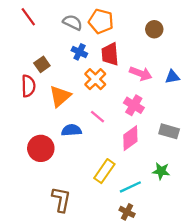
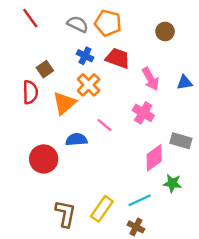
red trapezoid: (110, 54) -> (118, 58), turned 115
pink arrow: (141, 73) -> (151, 79), turned 40
orange cross: (95, 79) -> (89, 85), moved
pink diamond: (130, 138) -> (154, 158), moved
yellow rectangle: (104, 171) -> (102, 209), moved

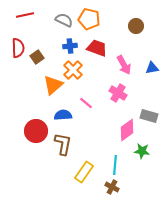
red line: (30, 18) -> (25, 15), turned -66
blue cross: (85, 56) -> (70, 46), turned -32
red semicircle: (30, 92) -> (18, 48), moved
cyan line: (140, 200) -> (115, 165), turned -60
brown L-shape: (65, 214) -> (63, 144), moved

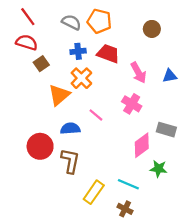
red line: (25, 15) -> (28, 17), turned 66
red semicircle: (18, 48) -> (27, 42), moved, turned -72
cyan line: (115, 165) -> (128, 184), turned -72

